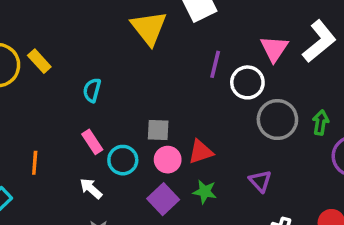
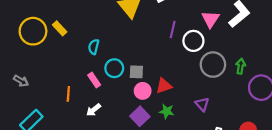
cyan circle: (123, 160) -> (114, 68), moved
orange line: (35, 163) -> (68, 94), moved
white arrow: (91, 188) -> (94, 110), turned -80

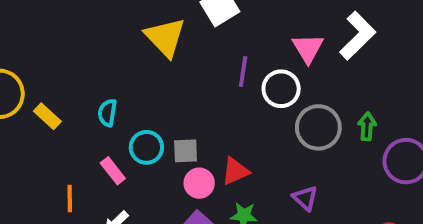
yellow rectangle: (60, 28) -> (47, 116), moved

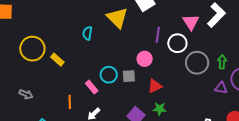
cyan semicircle: (107, 113) -> (87, 33), moved
pink circle: (199, 183) -> (145, 59), moved
purple triangle: (305, 198) -> (221, 88), moved, turned -32

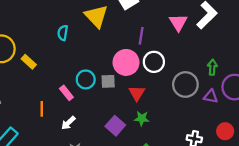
white circle: (177, 43) -> (154, 62), moved
pink circle: (145, 59) -> (126, 62), size x1.5
gray circle: (197, 63) -> (185, 84), moved
red triangle: (155, 86) -> (137, 93), turned -35

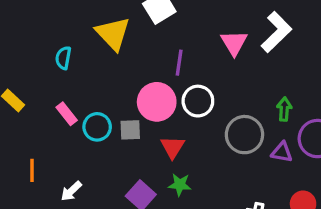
pink rectangle: (66, 93) -> (67, 114), moved

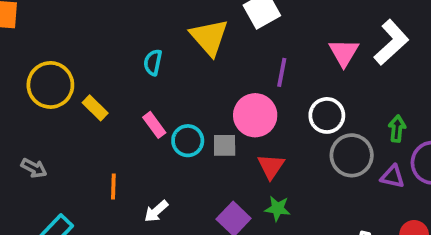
white circle: (198, 101) -> (327, 115), moved

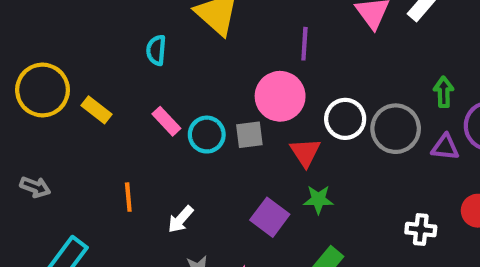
white circle: (327, 115) -> (345, 119), moved

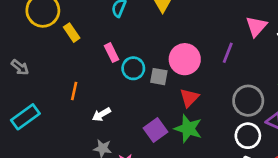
purple line: (304, 44) -> (228, 53), moved
white circle: (345, 119) -> (248, 136), moved
green star: (318, 199) -> (188, 129), size x1.5

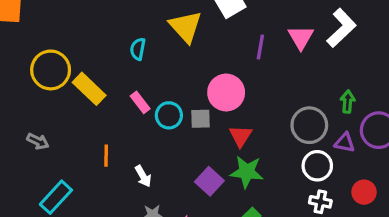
yellow rectangle: (72, 33) -> (89, 89), size x1.5
purple line: (228, 53) -> (260, 47), moved
white arrow: (101, 114) -> (143, 176), turned -78

